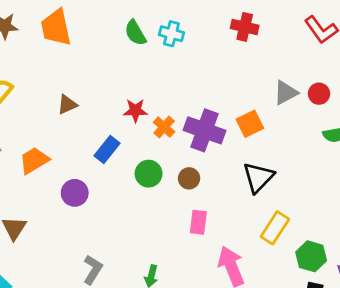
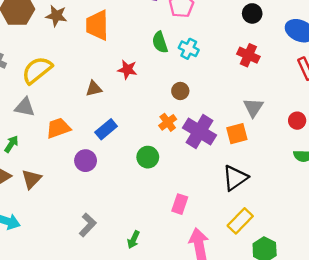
gray triangle: (286, 93) -> (253, 107), moved, turned -40
red star: (135, 111) -> (127, 70), moved
blue rectangle: (107, 150) -> (106, 129), moved
brown circle: (189, 178) -> (180, 91), moved

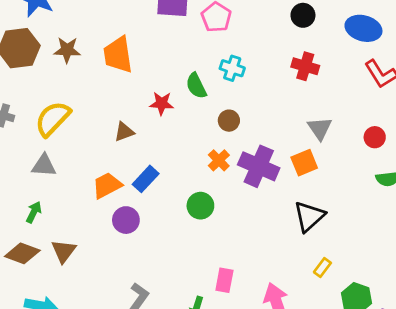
green semicircle: (160, 42) -> (196, 86), moved
orange trapezoid: (58, 128) -> (107, 185), moved
pink rectangle: (180, 204) -> (224, 280), moved
yellow rectangle: (240, 221) -> (322, 268), size x0.6

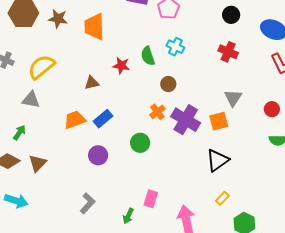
purple circle: (126, 220) -> (98, 155), moved

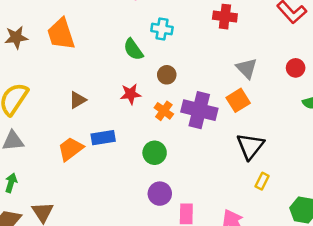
red star: (121, 66) -> (131, 94), moved
blue rectangle: (103, 119) -> (103, 138), turned 48
purple circle: (98, 155) -> (160, 194), moved
yellow rectangle: (222, 198) -> (262, 181), moved

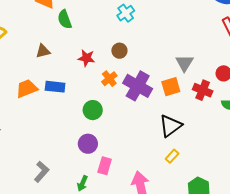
red cross: (225, 17) -> (203, 90), moved
cyan cross: (162, 29) -> (126, 13), turned 30
green semicircle: (133, 49) -> (65, 19), moved

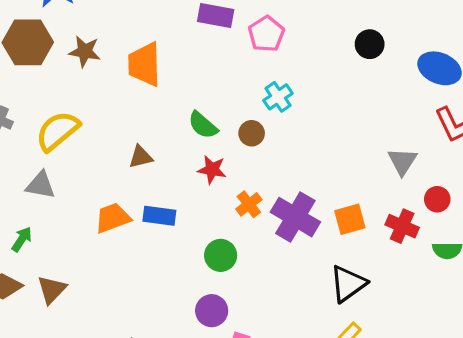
green semicircle: (65, 19) -> (203, 125), moved, turned -30
brown circle: (119, 51) -> (252, 133), moved
gray triangle: (185, 63) -> (402, 161), moved

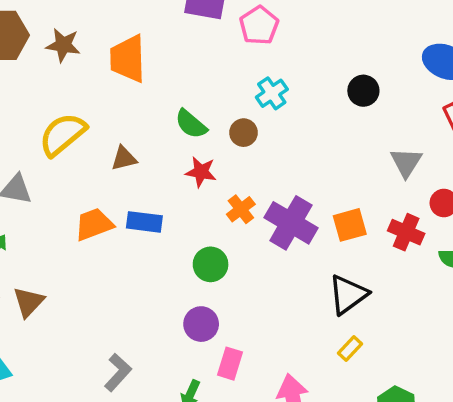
black circle: (370, 44) -> (363, 91), moved
yellow semicircle: (58, 131) -> (63, 134), moved

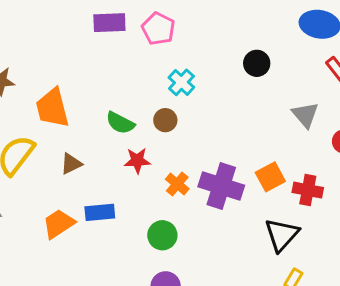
orange trapezoid: (128, 59) -> (52, 108), moved
red cross: (406, 232) -> (308, 190), moved

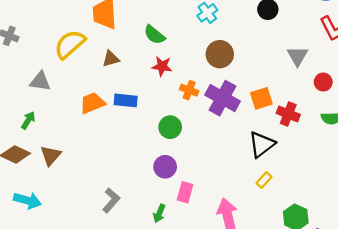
brown circle: (165, 120) -> (220, 54), moved, size x1.5
orange cross: (177, 184) -> (189, 90), turned -30

